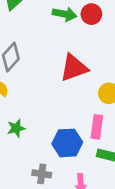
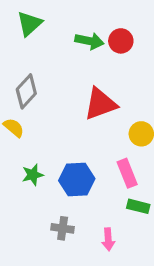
pink rectangle: (97, 127) -> (127, 173), turned -30
blue hexagon: (67, 143) -> (77, 180), moved

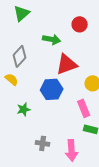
green arrow: (89, 41) -> (52, 39), moved
blue hexagon: (77, 180) -> (52, 89), moved
pink arrow: (108, 239) -> (72, 150), size x1.5

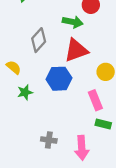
green arrow: (52, 39) -> (73, 22), moved
gray diamond: (20, 56) -> (39, 40), moved
green star: (24, 109) -> (25, 92), moved

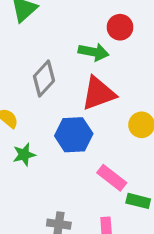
pink rectangle: (95, 100) -> (112, 178), moved, turned -30

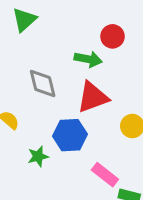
gray diamond: (44, 78) -> (43, 83), turned -56
green star: (24, 155) -> (38, 156), moved

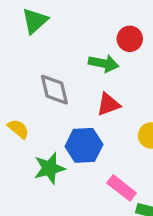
red triangle: (93, 97) -> (108, 104), size x0.7
green star: (38, 156) -> (49, 168), size x1.4

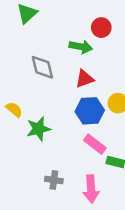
yellow semicircle: (18, 129) -> (14, 110), moved
blue hexagon: (84, 145) -> (90, 111), moved

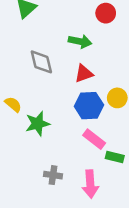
red circle: (101, 28) -> (106, 13), moved

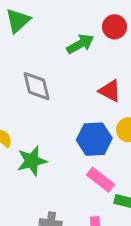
green arrow: (80, 41) -> (80, 44), moved, turned -40
red triangle: (84, 74) -> (110, 91), moved, turned 48

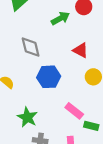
blue hexagon: (94, 139) -> (49, 77), moved
green star: (32, 161) -> (27, 117), moved, turned -30

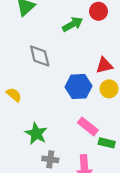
red triangle: (81, 50) -> (104, 65), moved, turned -42
blue hexagon: (49, 77) -> (78, 87), moved

